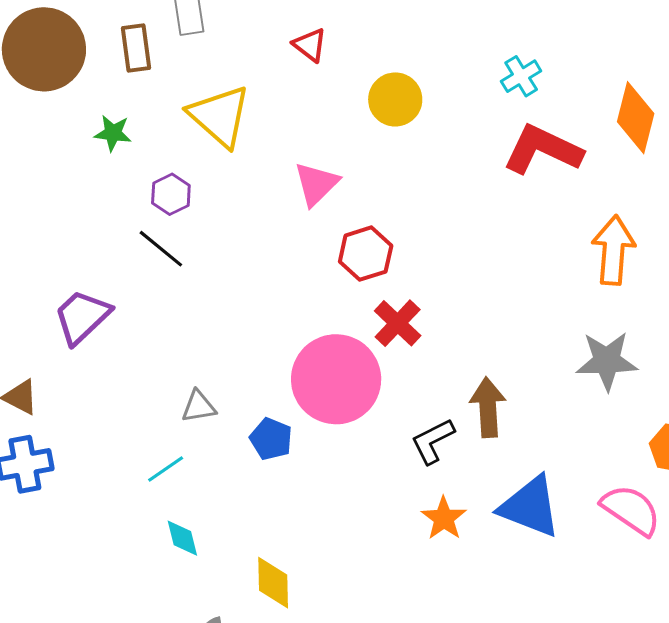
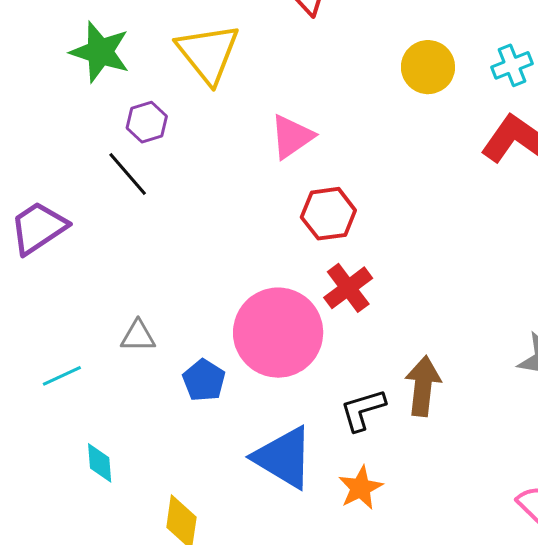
yellow circle: (395, 99) -> (428, 67), moved
green star: (113, 133) -> (100, 52), size x1.6
cyan line: (166, 469) -> (62, 376), moved
blue triangle: (530, 507) -> (284, 458), moved

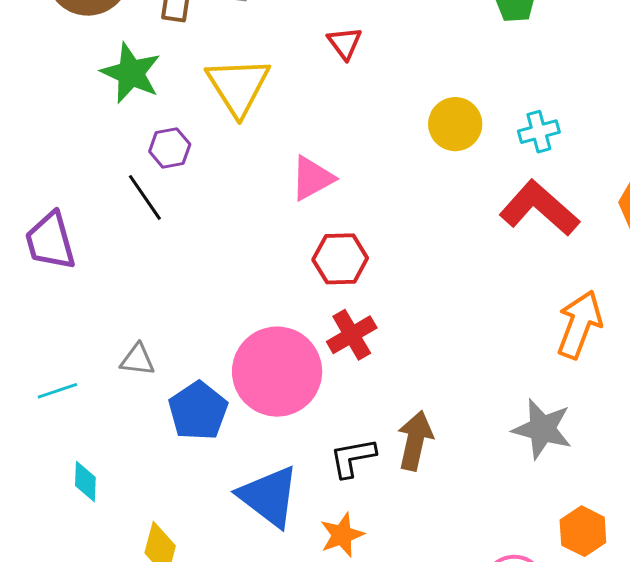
purple trapezoid: (38, 228) -> (50, 241), turned -78
blue pentagon: (204, 380) -> (198, 411), size x1.4

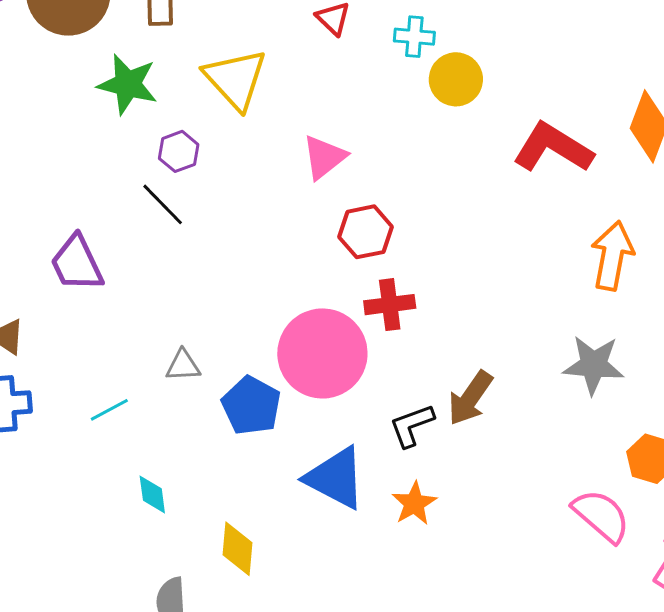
cyan cross: (539, 132) -> (414, 37), moved, turned 30
red cross: (352, 335) -> (390, 305), turned 33
brown arrow: (415, 441) -> (470, 398), turned -148

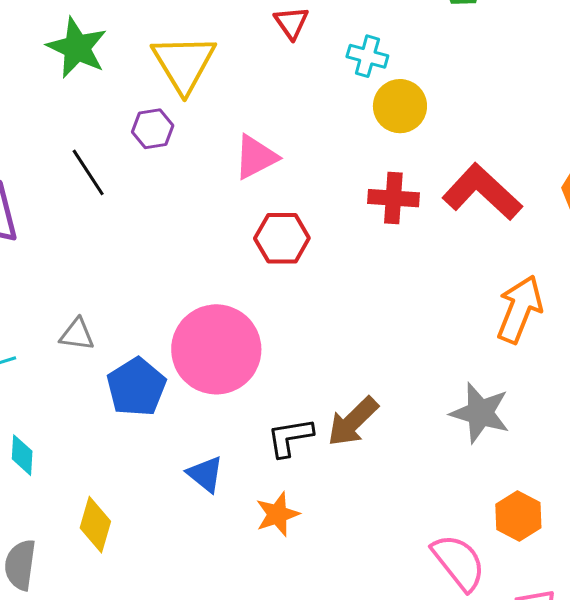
purple hexagon: (179, 151) -> (153, 129), moved
red cross: (390, 305) -> (393, 198), moved
blue triangle: (336, 478) -> (205, 474), size x0.6

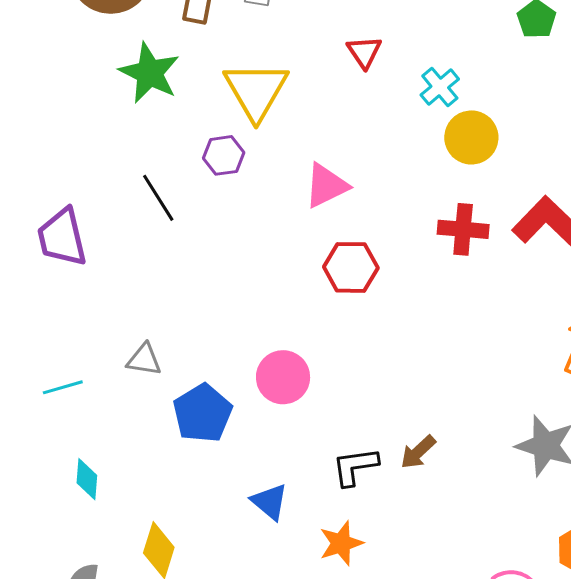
cyan cross: (367, 56) -> (440, 87), turned 33
pink circle: (216, 349) -> (283, 377), size x0.6
brown arrow: (353, 422) -> (418, 452), size x0.7

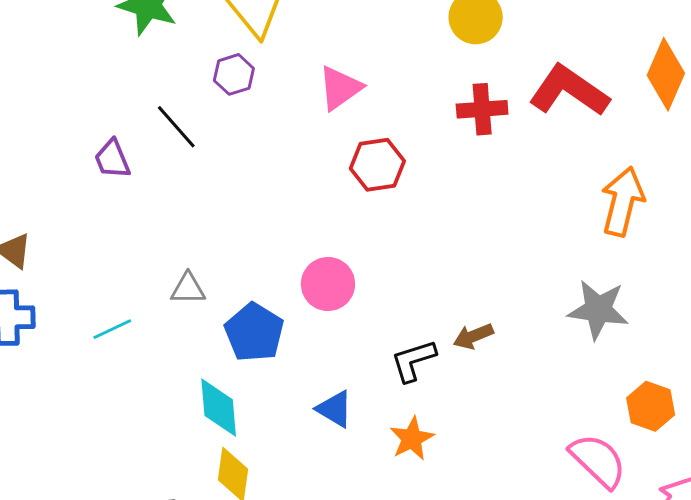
purple trapezoid: (62, 237) -> (112, 159), moved, size x0.7
brown arrow: (418, 452) -> (473, 336), turned 30
cyan diamond: (87, 479) -> (219, 408), moved, size x1.5

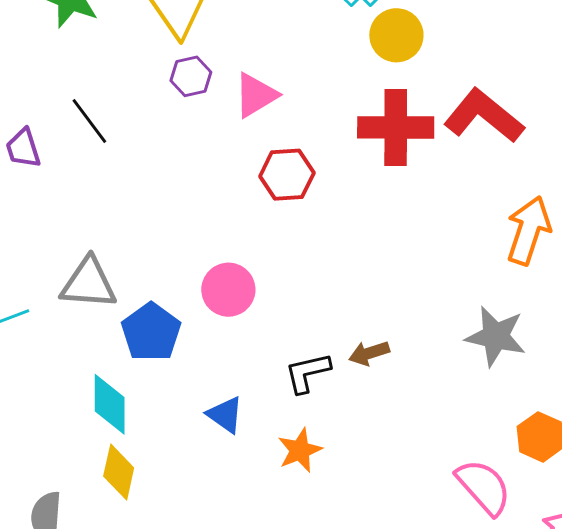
purple hexagon: (234, 74) -> (191, 76), moved
red cross: (482, 109) -> (396, 127), size x1.5
gray triangle: (188, 289) -> (88, 283), size x1.6

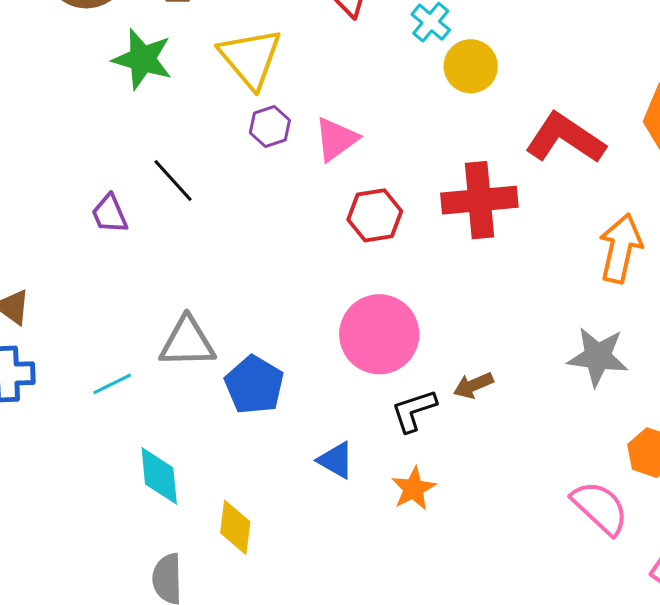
red cross: (396, 127) -> (479, 200), moved
pink circle: (228, 290) -> (379, 334), moved, size x1.5
cyan diamond: (110, 404) -> (159, 476), moved

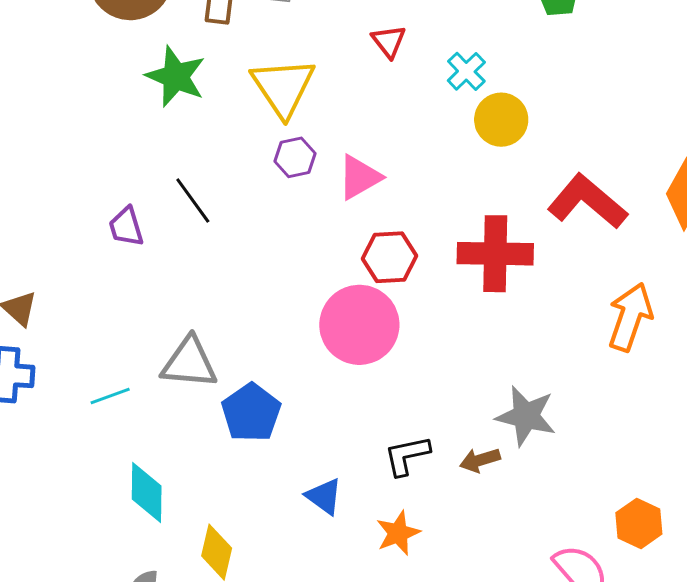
pink circle: (379, 334) -> (359, 325), moved
gray star: (598, 357) -> (526, 416), moved
brown arrow: (473, 385) -> (480, 460), moved

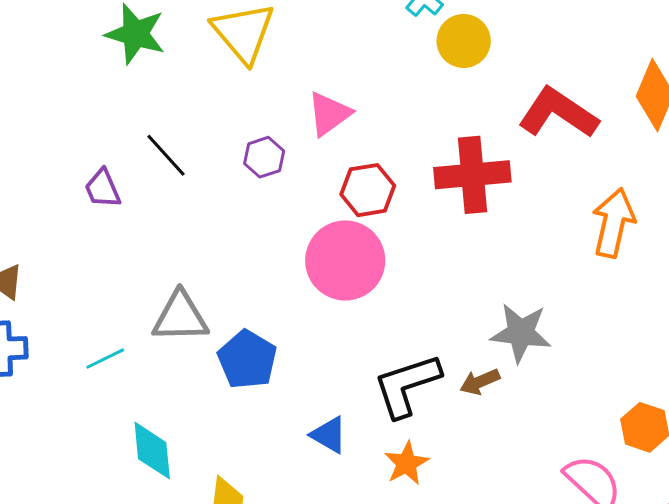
purple hexagon: (295, 157) -> (264, 157), moved
black L-shape: (407, 456) -> (407, 385), size x1.5

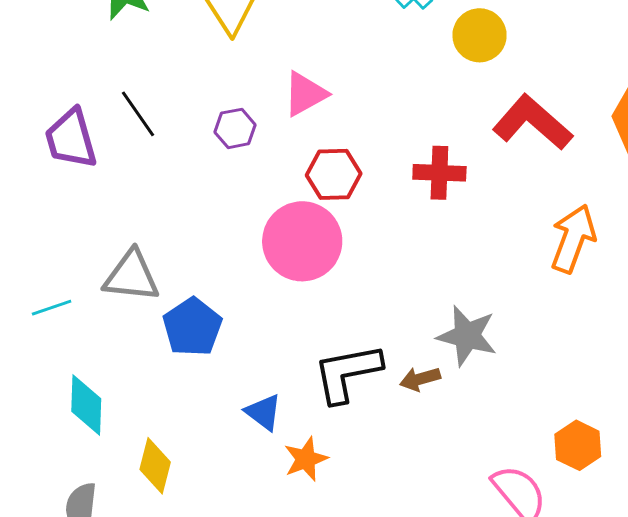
yellow circle: (464, 41) -> (480, 35), moved
red cross: (472, 175) -> (439, 173), size x0.7
purple trapezoid: (103, 189) -> (71, 139), size x1.5
orange star: (406, 463) -> (306, 459), moved

